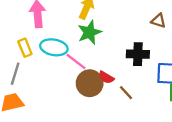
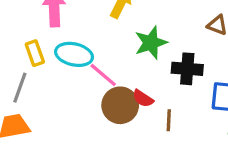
green star: (90, 32) -> (151, 43), moved
brown line: (126, 93) -> (169, 120), turned 42

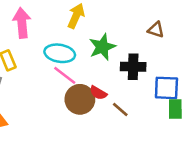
cyan ellipse: (74, 54) -> (60, 53), moved
brown line: (169, 120) -> (120, 109), turned -48

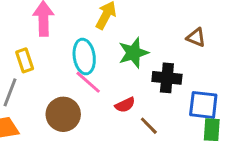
cyan ellipse: (60, 53) -> (84, 57), turned 68
red semicircle: (98, 93) -> (125, 105), turned -60
brown circle: (80, 99) -> (63, 114), moved

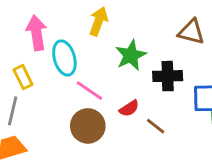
brown triangle: (196, 37) -> (191, 32), size x1.4
cyan ellipse: (84, 57) -> (64, 58), moved
brown circle: (63, 114) -> (88, 126), moved

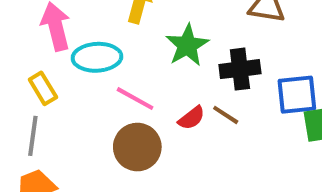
cyan ellipse: (64, 58) -> (97, 57), turned -72
brown line: (156, 126) -> (226, 115), moved

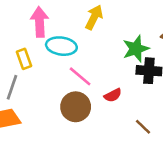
green star: (187, 45) -> (136, 49), moved
brown line: (226, 115) -> (143, 127), moved

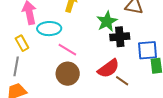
red semicircle: (113, 95) -> (108, 68), moved, size x1.6

